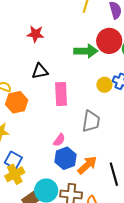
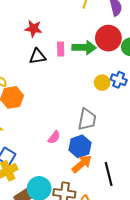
black triangle: (40, 71) -> (38, 56), moved
pink rectangle: (61, 94) -> (61, 49), moved, size x0.6
blue hexagon: (65, 158) -> (80, 146), moved

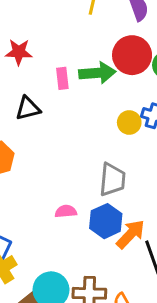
black triangle: (38, 56) -> (28, 108), moved
pink semicircle: (54, 137) -> (66, 211), turned -128
orange arrow: (82, 164) -> (131, 234), moved

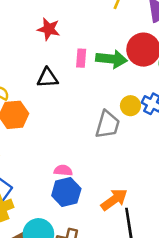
gray trapezoid: (112, 180) -> (108, 125), moved
blue hexagon: (106, 221) -> (66, 192), moved

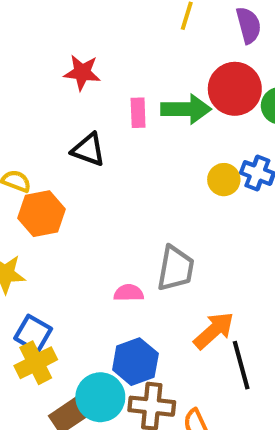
black triangle: (48, 78) -> (88, 150), turned 30
gray trapezoid: (108, 125) -> (176, 268), moved
blue hexagon: (66, 192) -> (135, 362), moved

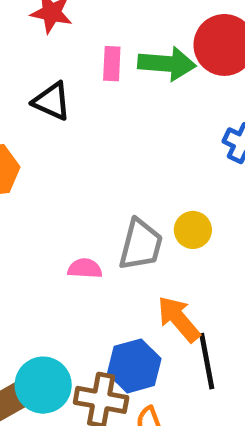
yellow circle: (224, 180) -> (193, 230), moved
orange arrow: (214, 331) -> (179, 319), turned -93
blue hexagon: (135, 362) -> (134, 366), moved

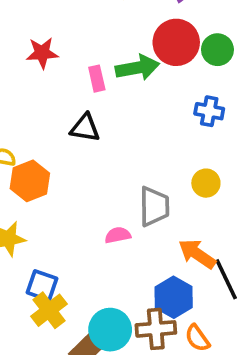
black triangle: (52, 101) -> (85, 128), moved
yellow circle: (193, 230) -> (206, 183), moved

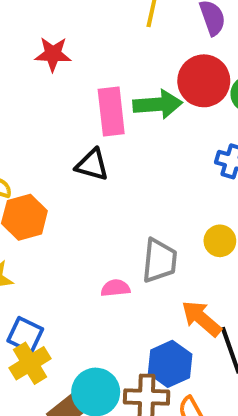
red star: (42, 53) -> (53, 54), moved
pink rectangle: (97, 79) -> (111, 112), size x1.6

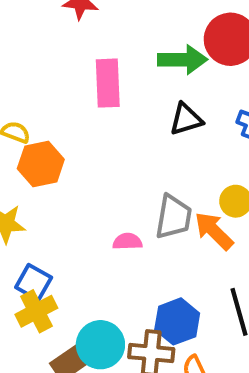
pink rectangle: (111, 112) -> (108, 83), moved
black triangle: (92, 165) -> (186, 119), moved, turned -36
orange arrow: (201, 318) -> (214, 231), moved

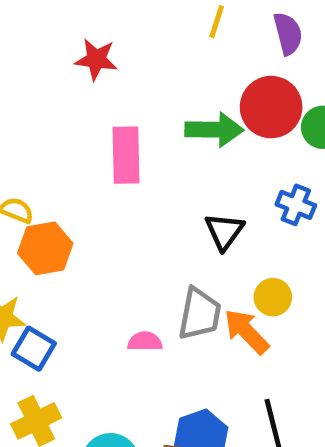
black triangle: (186, 119) -> (224, 231), moved, turned -39
blue square: (34, 282) -> (34, 349), moved

